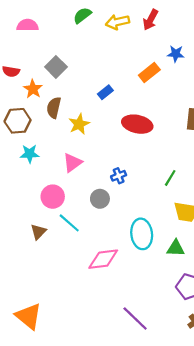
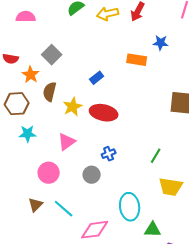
orange rectangle: (149, 72) -> (137, 60), turned 48
red ellipse: (137, 124) -> (104, 113), moved
cyan line: (69, 223) -> (64, 209), moved
green triangle: (176, 248) -> (153, 230), moved

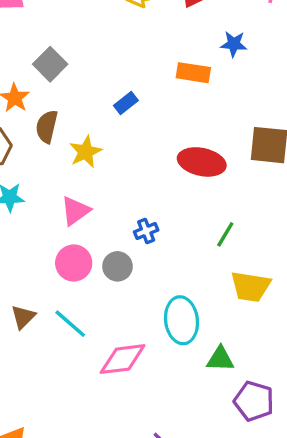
red ellipse: (104, 113) -> (202, 162), moved
pink circle: (49, 173) -> (74, 263), moved

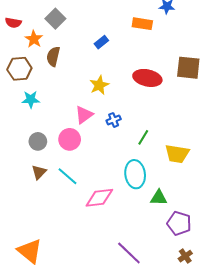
yellow star: (85, 152) -> (99, 85), moved
pink triangle: (75, 211) -> (84, 115), moved
green line: (225, 234) -> (143, 137), moved
gray circle: (117, 266) -> (38, 141), moved

